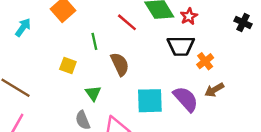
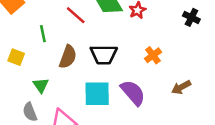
black trapezoid: (181, 46) -> (104, 55), moved
brown semicircle: (120, 64) -> (68, 57), turned 45
brown arrow: (214, 90) -> (181, 87), moved

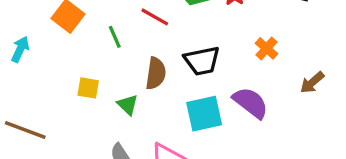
green line: (43, 34) -> (115, 37), moved
green triangle: (41, 85) -> (128, 105), moved

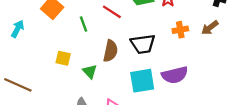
orange cross: (267, 48) -> (180, 30), moved, turned 35
brown arrow: (312, 82) -> (210, 28), moved
purple semicircle: (251, 103) -> (175, 75), turned 125

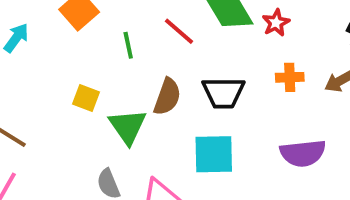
green triangle: (90, 71) -> (128, 126), size x1.5
purple semicircle: (175, 75) -> (303, 153), moved

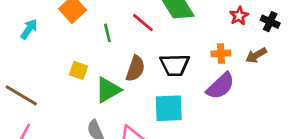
red star: (276, 23) -> (239, 16), moved
green triangle: (128, 126) -> (108, 90), turned 36
purple semicircle: (303, 153) -> (220, 86), moved, turned -36

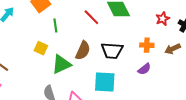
green line: (107, 33) -> (55, 25), moved
purple semicircle: (220, 86) -> (144, 69), size x0.6

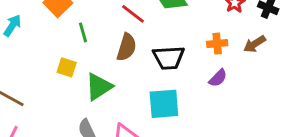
brown semicircle: (83, 50) -> (127, 47), moved

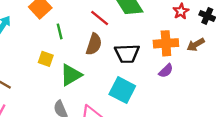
orange cross: (217, 44) -> (166, 43), size x1.5
cyan square: (164, 104) -> (122, 90), turned 30

